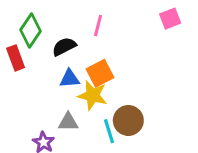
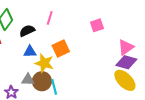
pink square: (170, 19) -> (97, 25), moved
orange square: (100, 73) -> (61, 49), moved
brown circle: (128, 120) -> (42, 81), moved

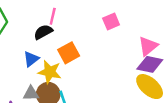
black semicircle: (27, 31) -> (43, 32), moved
blue triangle: (30, 52) -> (31, 59), turned -32

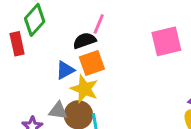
pink square: (111, 21) -> (166, 41), size x1.5
orange square: (69, 53) -> (92, 63), moved

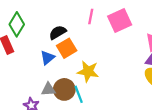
pink line: (99, 24) -> (91, 16), moved
yellow star: (84, 89) -> (88, 71), moved

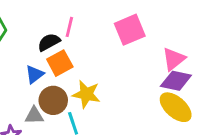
pink line: (91, 16) -> (69, 27), moved
brown circle: (64, 89) -> (53, 100), moved

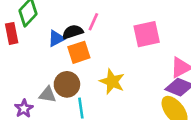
blue triangle: (35, 74) -> (56, 38), moved
yellow star: (86, 94) -> (112, 82), moved

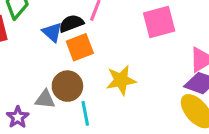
blue triangle: (56, 38) -> (52, 32), turned -48
yellow star: (112, 82) -> (121, 80), turned -30

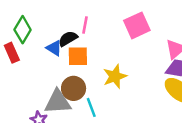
orange square: (80, 47) -> (78, 56), turned 30
gray triangle: (45, 99) -> (58, 102), size x1.6

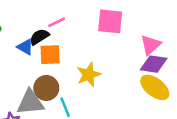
pink line: (85, 25) -> (57, 22), turned 54
pink square: (137, 25) -> (110, 21), turned 32

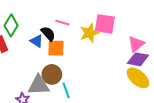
pink line: (57, 22) -> (62, 23), turned 40
black semicircle: (39, 37) -> (48, 34), turned 77
yellow star: (89, 75) -> (89, 33), moved

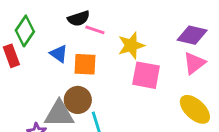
pink square: (105, 24) -> (146, 75), moved
black semicircle: (48, 34) -> (79, 18), moved, turned 112
purple diamond: (138, 59) -> (192, 35), moved

